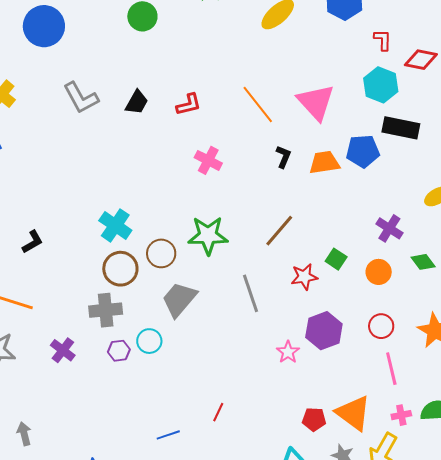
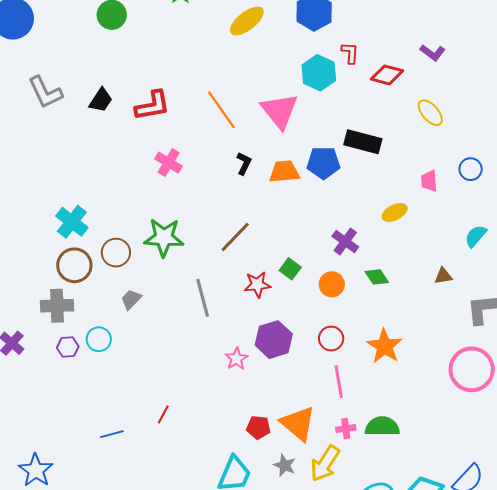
cyan hexagon: (381, 85) -> (319, 73), moved
red L-shape: (189, 105) -> (152, 106), size x1.4
gray trapezoid: (179, 299) -> (131, 299), size x0.6

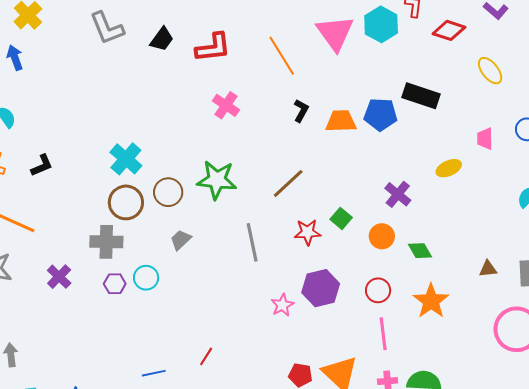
pink triangle: (280, 111) -> (335, 33), moved
brown triangle: (443, 276) -> (488, 269), moved
green diamond: (377, 277) -> (420, 251), moved

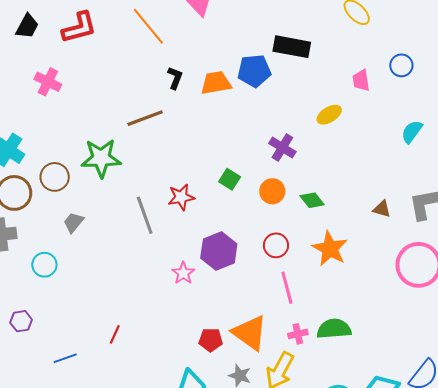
pink cross: (226, 105) -> (48, 82), moved
brown line: (288, 183) -> (145, 118), moved, turned 30
red star: (308, 232) -> (181, 197), moved
brown triangle: (488, 269) -> (382, 209), turned 30
purple hexagon: (115, 284) -> (21, 321), moved

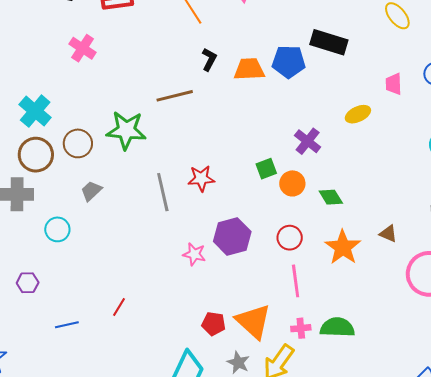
green square: (230, 179) -> (266, 169), moved, turned 30
brown triangle: (382, 209) -> (388, 234), moved
pink star: (183, 273) -> (194, 254), turned -30

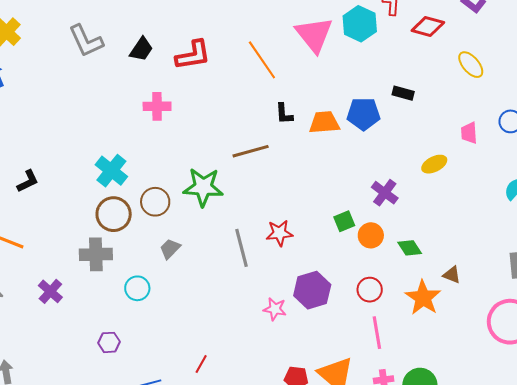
black rectangle: (329, 42) -> (403, 93), size x0.6
pink cross: (83, 48) -> (157, 106), turned -32
black L-shape: (209, 59) -> (284, 114), turned 150
brown triangle: (388, 234) -> (452, 275), moved

